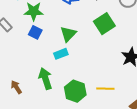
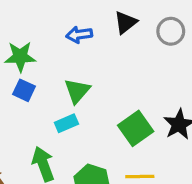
green square: (104, 24) -> (136, 128), moved

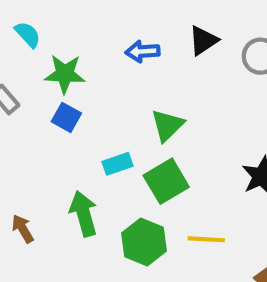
green triangle: (77, 91) -> (167, 125), moved
green square: (136, 128) -> (166, 181), moved

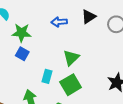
cyan rectangle: (118, 164) -> (47, 76), turned -56

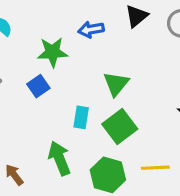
green star: (21, 33) -> (52, 52), moved
blue square: (22, 54) -> (38, 86), turned 32

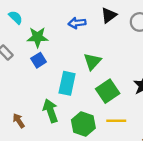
green star: (52, 52) -> (37, 37), moved
cyan rectangle: (81, 117) -> (67, 83), size x1.5
green square: (120, 127) -> (108, 91), moved

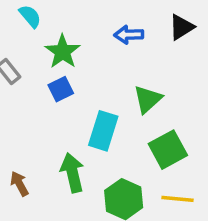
green star: (37, 37) -> (63, 52), turned 30

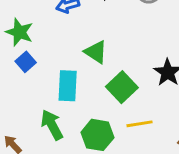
green triangle: (148, 99) -> (96, 52), turned -30

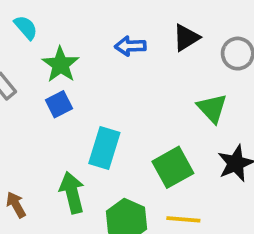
green triangle: (96, 52) -> (212, 108), moved

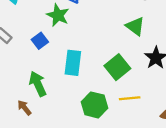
green star: (60, 65) -> (58, 15), moved
green arrow: (72, 193) -> (38, 84), moved

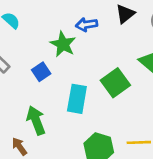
green square: (117, 67) -> (115, 83), moved

